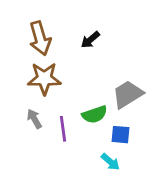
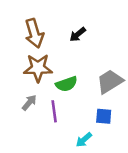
green semicircle: (95, 114) -> (66, 84), moved
gray arrow: (34, 119) -> (29, 103), turned 70
cyan arrow: (110, 162) -> (84, 140), moved, turned 98

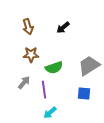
brown arrow: (34, 33) -> (28, 27), size x0.7
brown star: (38, 68) -> (31, 55), size x0.7
cyan arrow: (84, 140) -> (50, 113), moved

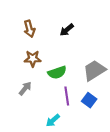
purple line: (44, 90) -> (67, 96), moved
blue square: (84, 94) -> (89, 100), turned 32

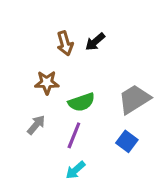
brown arrow: (29, 29) -> (65, 43), moved
purple line: (67, 96) -> (74, 135), moved, turned 30

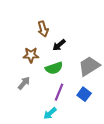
black arrow: (95, 42) -> (59, 45), moved
purple line: (74, 135) -> (59, 92), moved

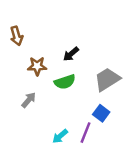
brown arrow: (43, 29) -> (17, 36), moved
purple line: (59, 92) -> (85, 133), moved

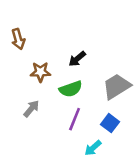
purple line: (85, 133) -> (75, 119), moved
cyan arrow: (60, 136) -> (93, 148), moved

